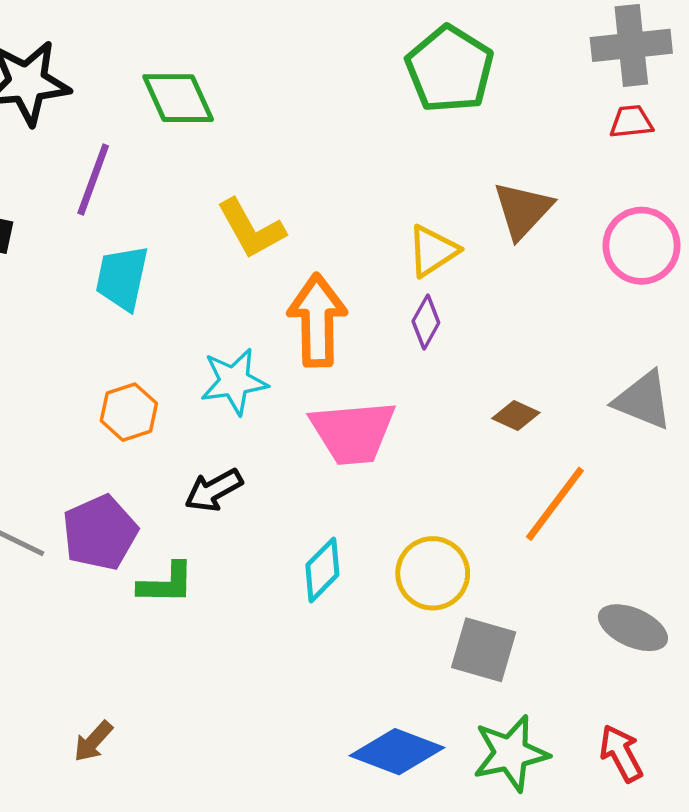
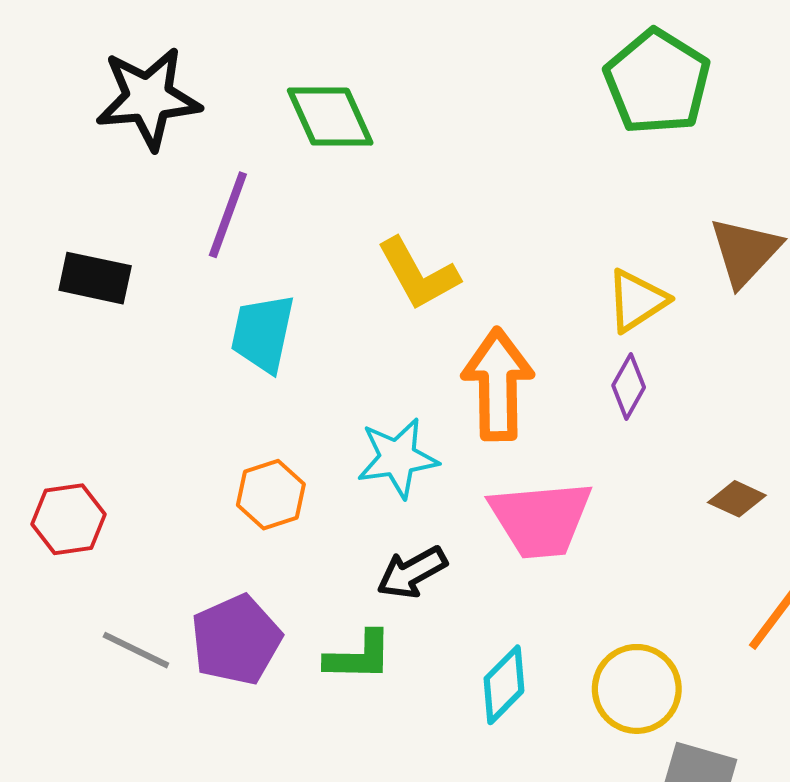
black arrow: (214, 490) -> (412, 572), moved
green L-shape: (166, 584) -> (359, 656), moved

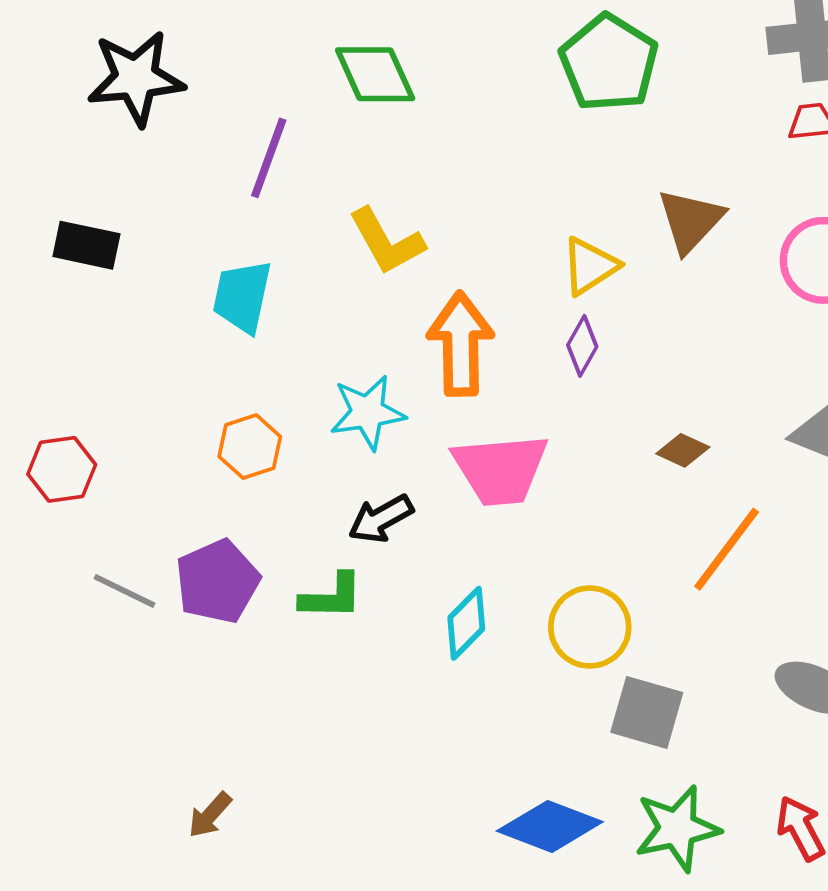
green diamond: (330, 117) -> (375, 74), moved
purple line: (228, 215) -> (269, 158), moved

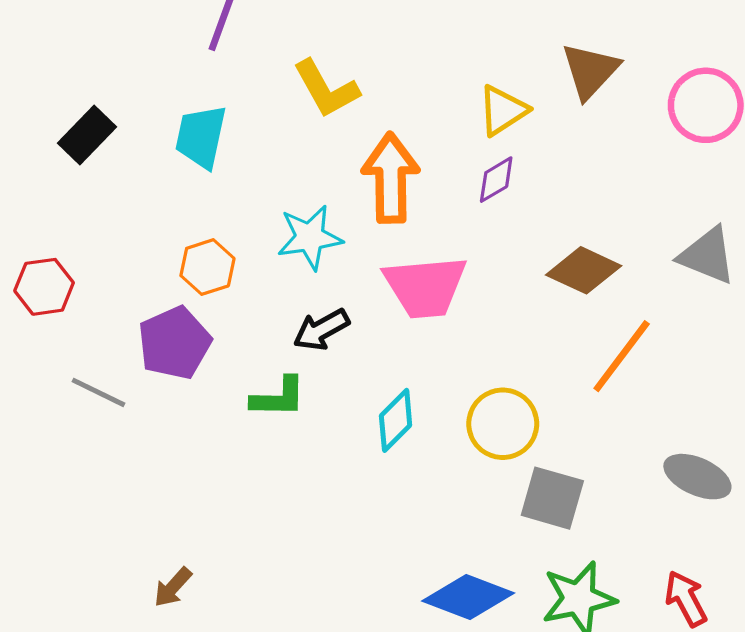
black rectangle: (86, 245) -> (87, 135), moved, turned -58
purple diamond: (582, 346) -> (496, 180), turned 30
brown diamond: (683, 450) -> (584, 270), size x1.6
purple pentagon: (217, 581) -> (174, 343), moved

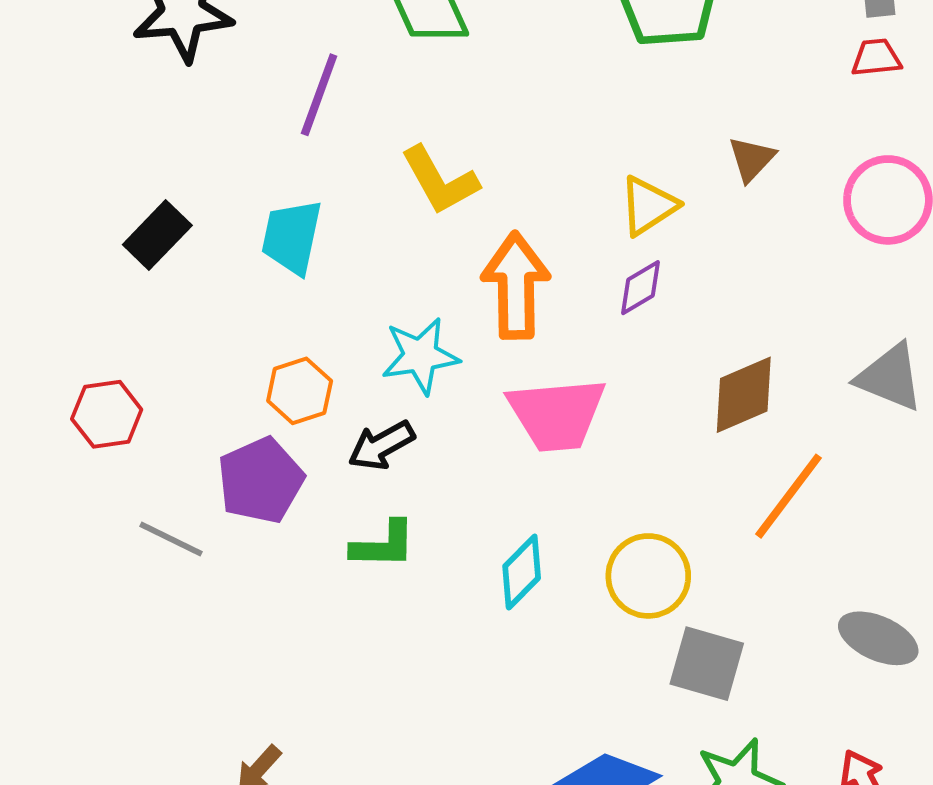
brown triangle: (590, 71) -> (752, 159), size x0.7
brown diamond: (584, 270) -> (744, 395), turned -48
black arrow: (321, 330) -> (381, 445), moved

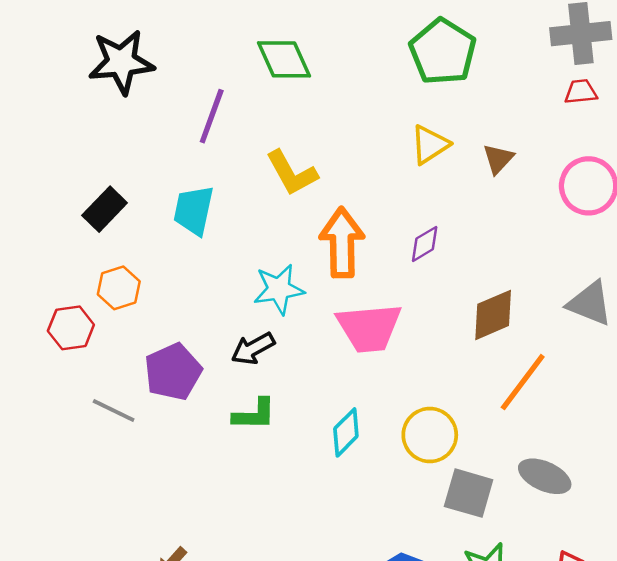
yellow triangle: (648, 206) -> (430, 145), moved
orange hexagon: (300, 391) -> (119, 288), moved
gray ellipse: (878, 638) -> (545, 476), moved

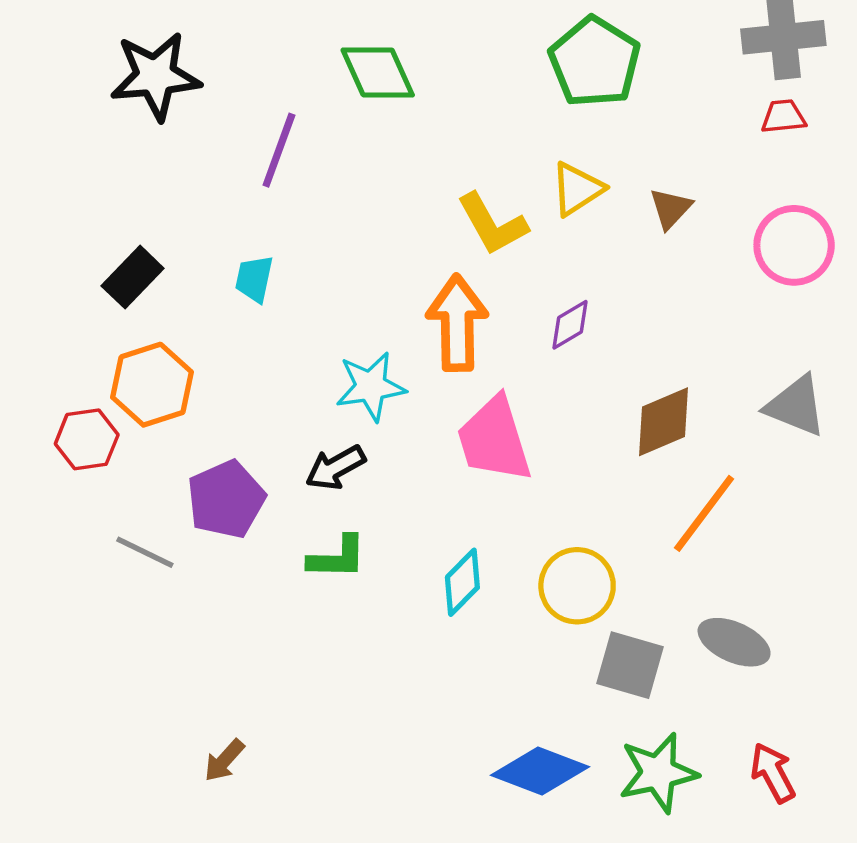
yellow L-shape: (292, 173) -> (492, 224), moved
cyan trapezoid: (194, 210) -> (254, 279), size x0.7
orange hexagon: (119, 288) -> (152, 385), size x1.4
pink trapezoid: (369, 328) -> (494, 439), turned 78

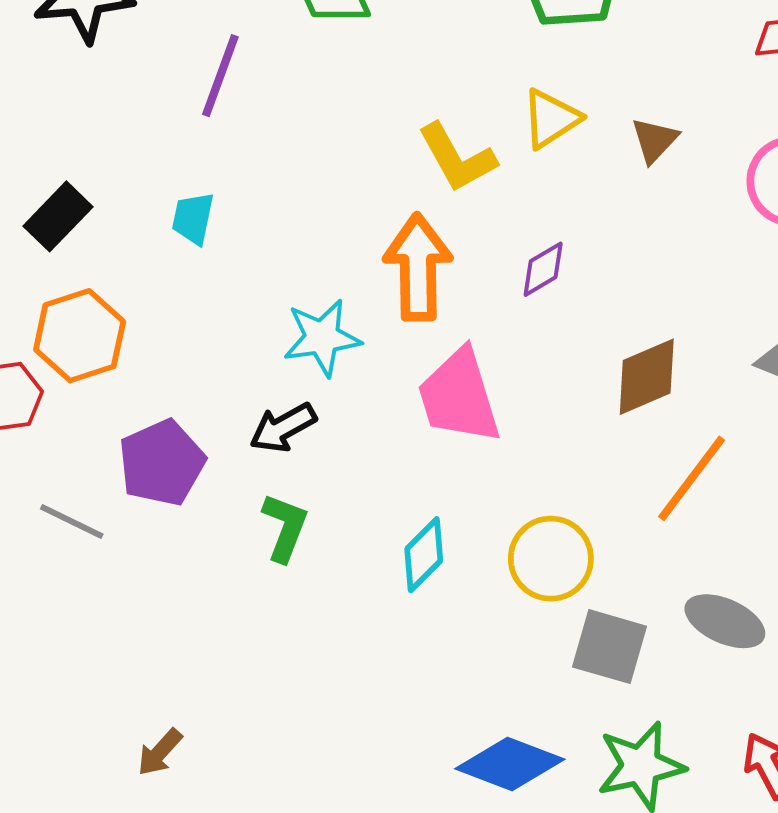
green L-shape: (337, 558) -> (285, 527), turned -70

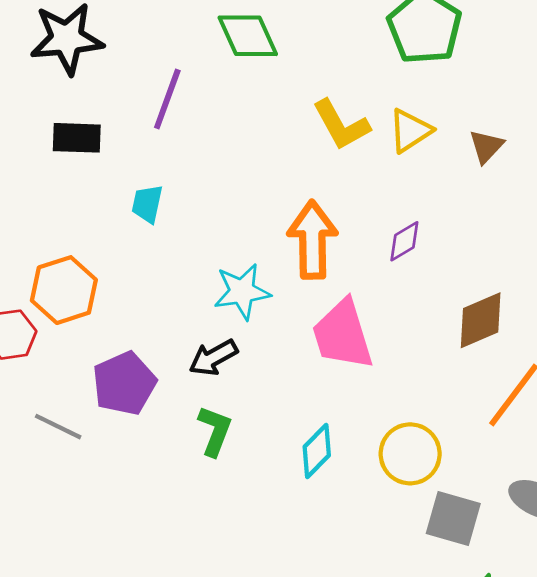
yellow L-shape: (457, 158) -> (341, 125), moved
black rectangle: (58, 216) -> (77, 138), moved, turned 48

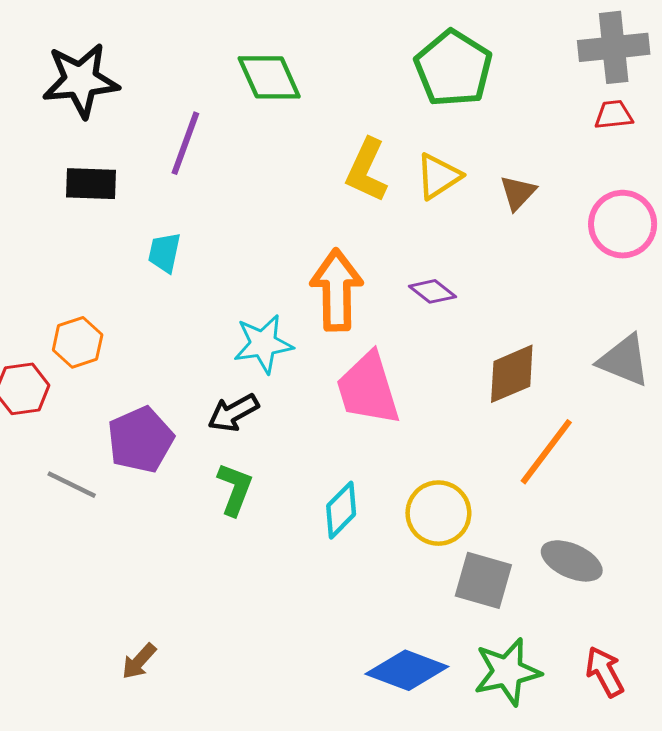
yellow L-shape: (341, 125) -> (367, 170), turned 54
purple diamond: (404, 241) -> (432, 291), turned 69
orange hexagon: (64, 290) -> (78, 342), size x0.7

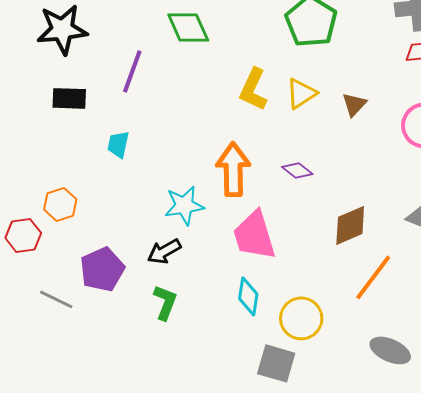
cyan diamond: (341, 510) -> (248, 296), moved, turned -36
gray square: (483, 580) -> (276, 363), moved

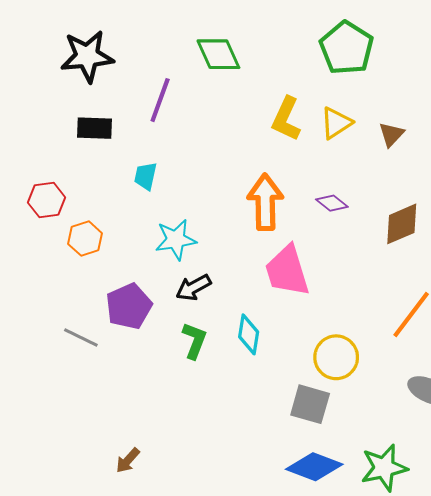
cyan star: (184, 205) -> (176, 240), moved
brown diamond: (350, 225) -> (402, 224), moved
red hexagon: (23, 235) -> (47, 200), moved
cyan diamond: (248, 296) -> (249, 334), moved

